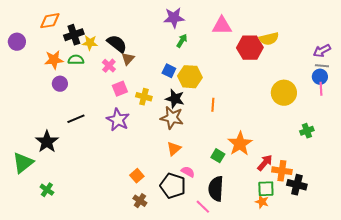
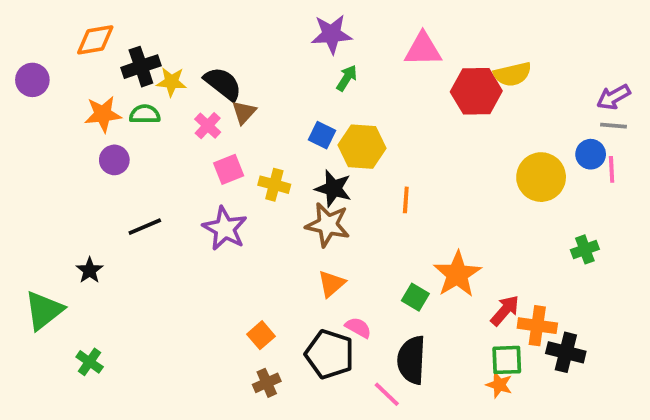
blue circle: (320, 77) -> (591, 154), moved
black star: (47, 142) -> (90, 270), size x0.6
brown cross: (140, 201) -> (267, 383), turned 32

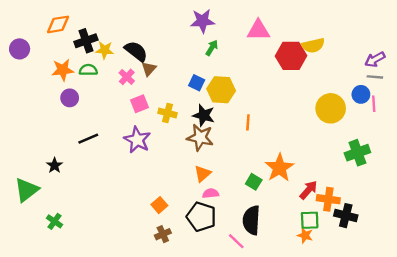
green cross: (585, 249) -> (357, 153), size x1.5
pink semicircle: (358, 328) -> (211, 193), moved, turned -35

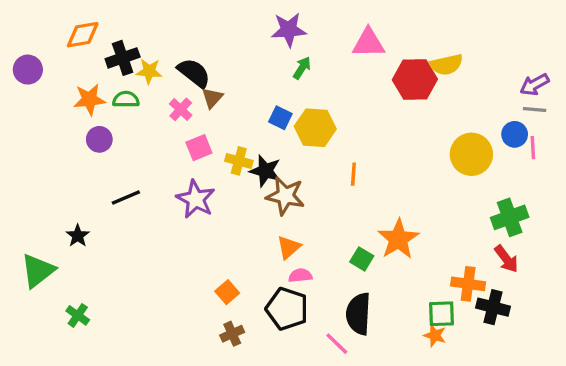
black star: (204, 115) -> (265, 171), moved
red arrow: (308, 190) -> (506, 259), moved, turned 102

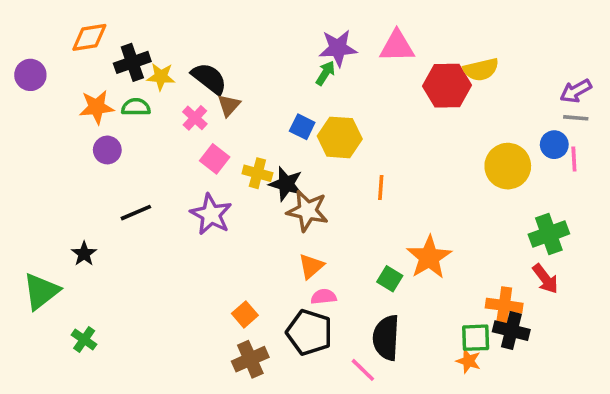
purple star: (289, 30) -> (338, 48), moved
pink square: (199, 148) -> (215, 159), turned -30
black cross: (493, 307) -> (511, 331), moved
brown cross: (232, 334) -> (250, 359), size x1.4

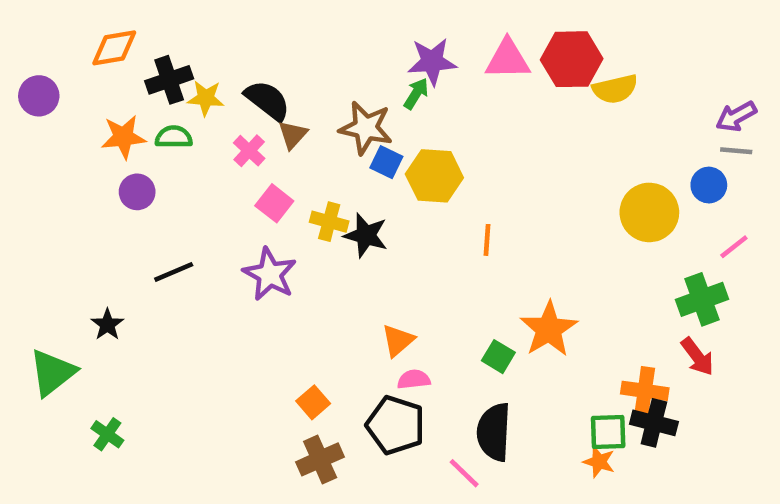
red hexagon: (447, 86) -> (572, 59), moved
pink line: (574, 159) -> (734, 247), moved, turned 55
brown star: (308, 211) -> (366, 128), moved

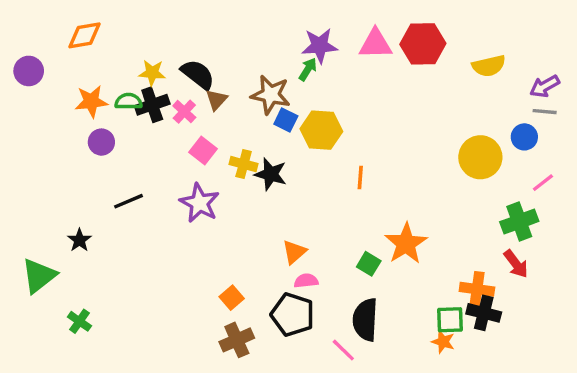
black cross: (169, 80) -> (152, 105), moved
yellow semicircle: (615, 89) -> (489, 66), moved

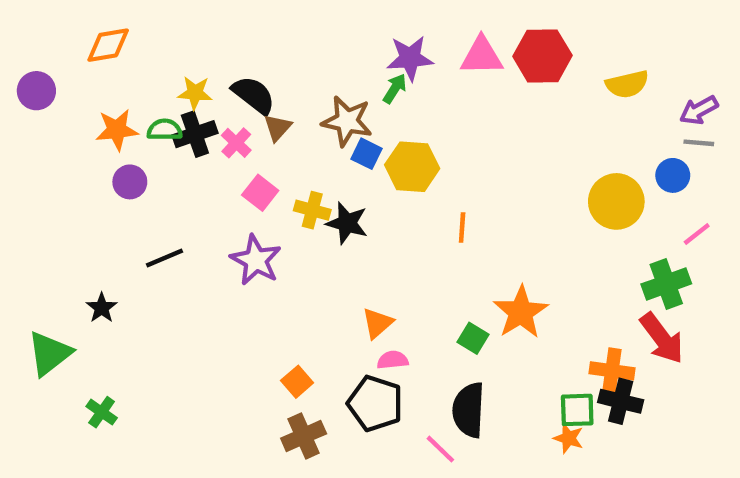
red arrow: (516, 264) -> (662, 338), size x1.4

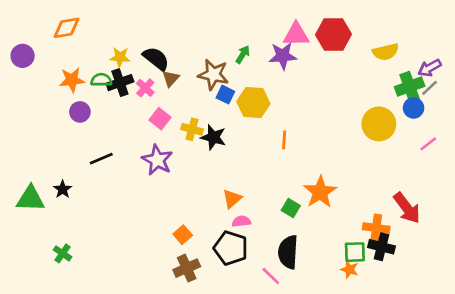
purple star: (410, 58) -> (283, 56), moved
gray line: (699, 143) -> (430, 88), turned -48
green cross: (666, 284) -> (410, 87), moved
green triangle: (49, 353) -> (31, 199), moved, turned 40

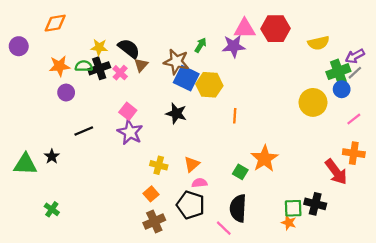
blue square: (225, 95) -> (186, 78), size x1.6
pink square: (160, 119) -> (128, 111), moved
yellow cross: (192, 129) -> (159, 165), moved
orange cross: (376, 228) -> (354, 153), moved

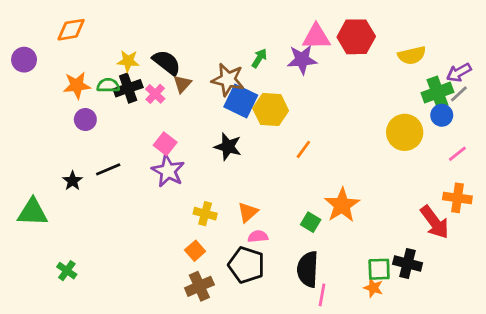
orange line: (235, 116) -> (303, 149), turned 32
black star: (52, 156) -> (73, 181), moved
pink line: (224, 228) -> (322, 295), moved, turned 56

